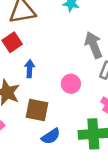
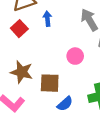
blue arrow: (30, 69) -> (47, 19), moved

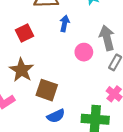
red square: (19, 29) -> (25, 33), moved
pink circle: (75, 56) -> (84, 52), moved

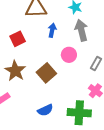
gray arrow: (107, 38) -> (81, 30), moved
brown square: (47, 90) -> (46, 73), moved, turned 30

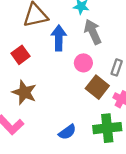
blue arrow: (52, 30) -> (59, 38), size x1.5
brown square: (46, 73) -> (97, 87), moved

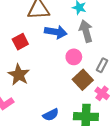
blue arrow: (59, 38) -> (56, 32), turned 90

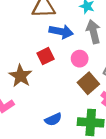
red square: (20, 42) -> (45, 56), moved

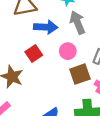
brown square: (88, 83) -> (80, 74), turned 30

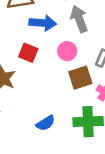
red square: (34, 53) -> (28, 53), turned -35

